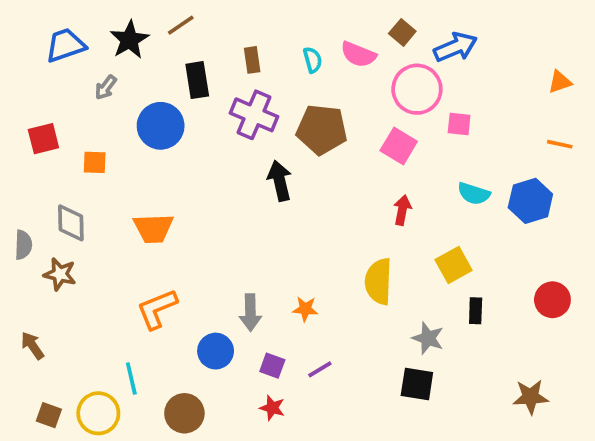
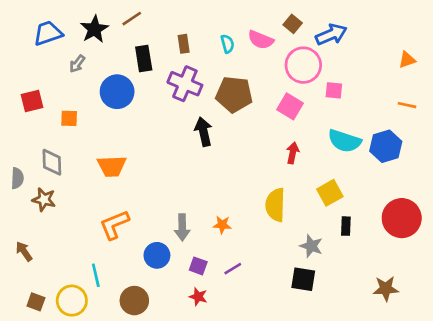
cyan semicircle: (474, 194) -> (345, 141), size x1.4
red circle: (552, 300) -> (402, 218), size x1.5

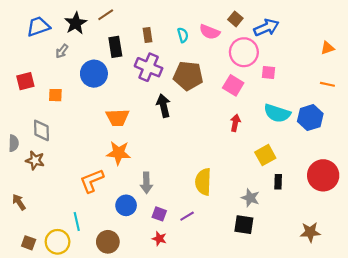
orange trapezoid: (112, 166) -> (117, 118), moved
yellow semicircle: (275, 205) -> (203, 182), moved
orange star: (222, 225) -> (119, 153), moved, size x1.6

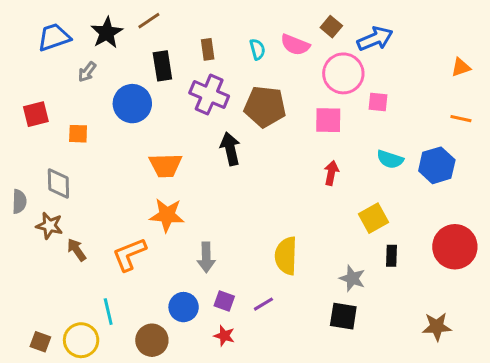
pink square: (233, 85) -> (328, 120), turned -30
cyan semicircle: (277, 113) -> (390, 159), size x0.7
brown arrow: (19, 202) -> (77, 250), moved
blue circle: (126, 205) -> (184, 307), moved

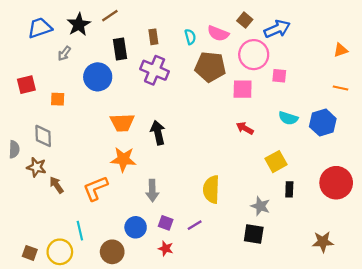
brown pentagon: (265, 107) -> (210, 67), moved
black arrow: (230, 149) -> (158, 133), moved
red arrow: (331, 173) -> (245, 128), turned -72

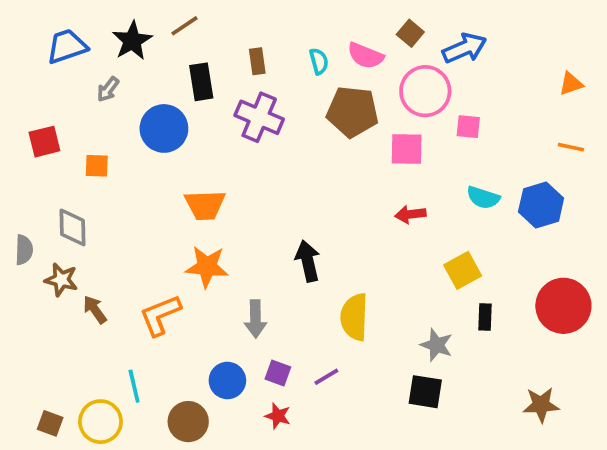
red arrow: (245, 128) -> (410, 214), turned -36
black arrow: (158, 133) -> (308, 261), moved

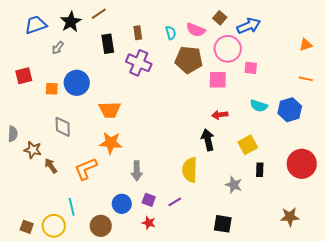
blue circle: (164, 128) -> (77, 83), moved
gray diamond: (72, 227) -> (63, 127), moved
black arrow: (308, 261) -> (208, 140), moved
black square: (425, 392) -> (223, 224), moved

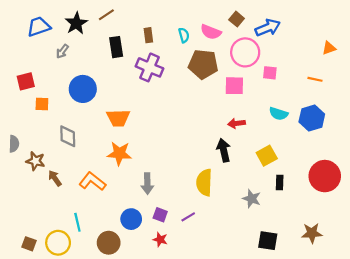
orange line: (306, 79) -> (315, 79), moved
orange square: (52, 89) -> (42, 104), moved
orange L-shape: (86, 169) -> (92, 181), turned 60
black square: (223, 224) -> (268, 241), moved

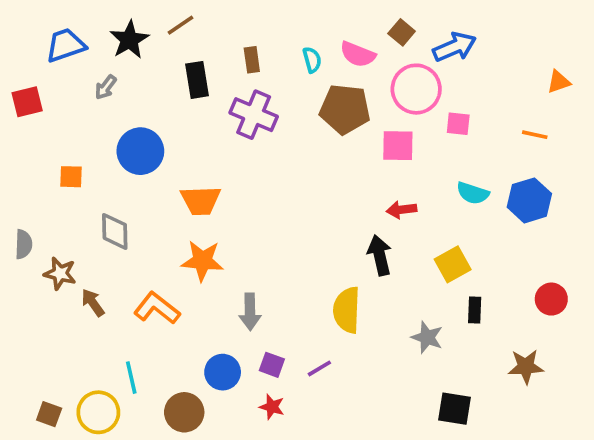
red square: (26, 81) -> (27, 102), moved
red circle: (325, 176) -> (551, 299), size x0.6
brown star: (312, 233) -> (526, 367), moved

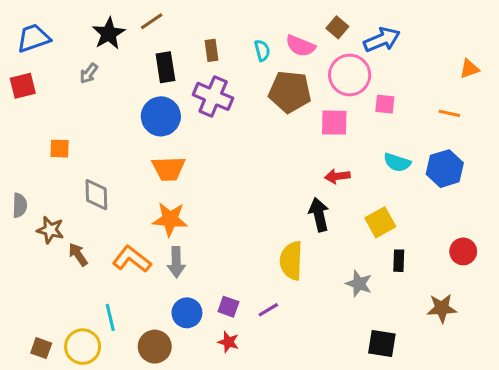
blue trapezoid: (65, 45) -> (33, 38), moved
blue circle: (140, 151) -> (161, 116), moved
gray arrow: (250, 312) -> (176, 262), moved

